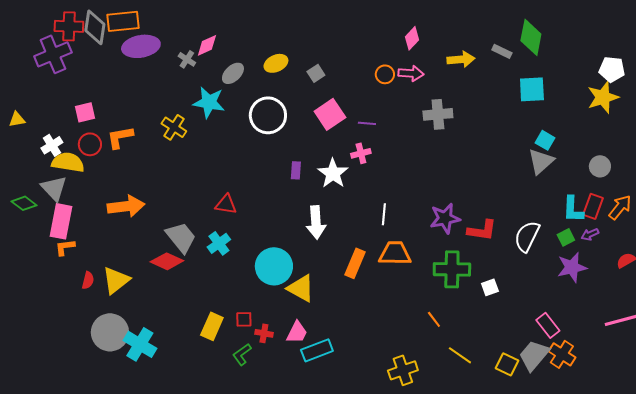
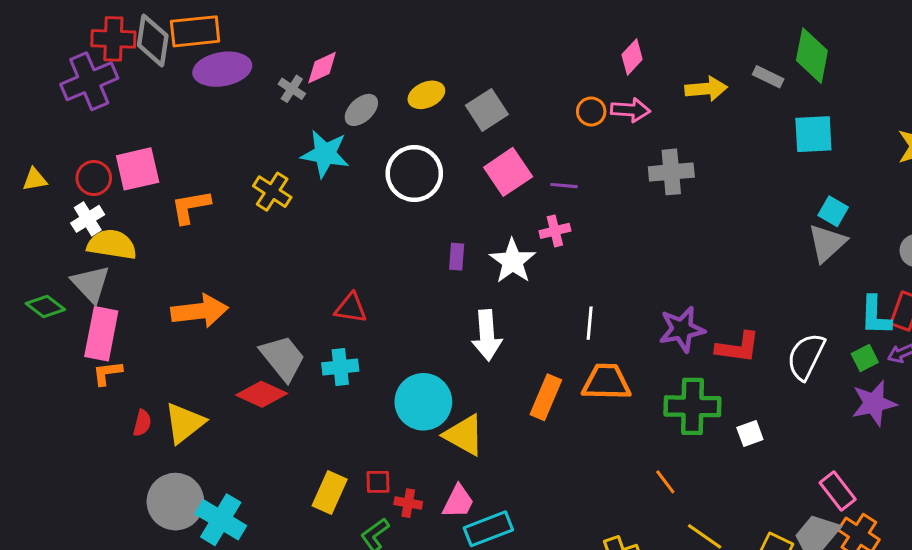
gray square: (316, 73) -> (487, 110), size x1.5
pink square: (85, 112) -> (138, 169), size x1.4
red circle: (90, 144) -> (94, 178), moved
cyan cross: (219, 243) -> (340, 367), turned 30

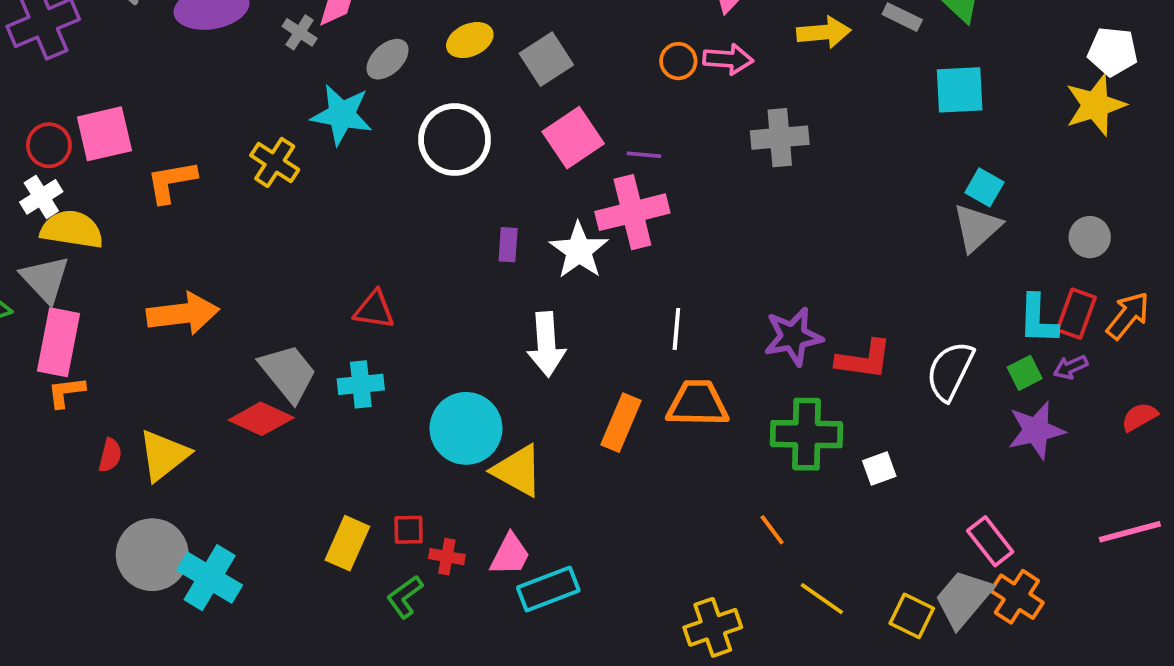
pink cross: (555, 231) -> (632, 212), size x1.8

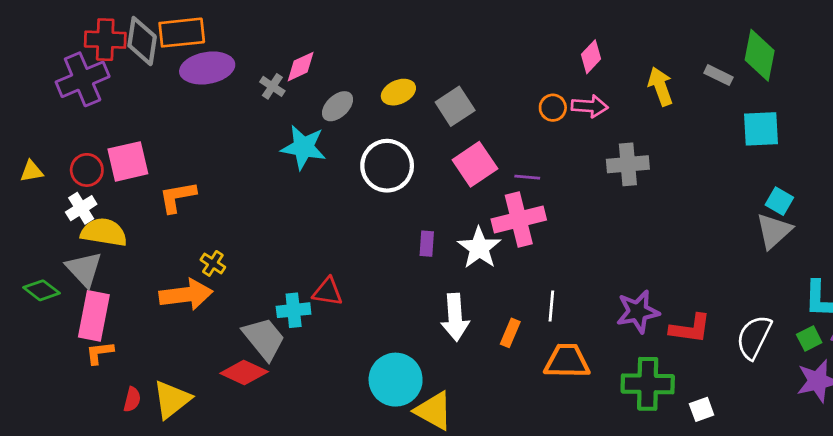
yellow arrow: (824, 32) -> (660, 86), turned -105
yellow cross: (275, 162) -> (213, 263), moved, size x0.7
cyan cross: (361, 384) -> (294, 310), moved
orange rectangle: (621, 423) -> (510, 333), moved, size x0.7

